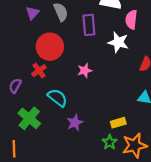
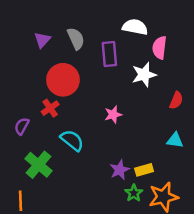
white star: (118, 42) -> (144, 75), turned -30
pink star: (85, 71) -> (113, 115), moved
purple star: (75, 123) -> (120, 170), moved

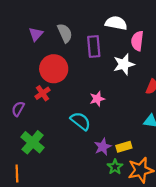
cyan semicircle: (72, 140) -> (80, 121), moved

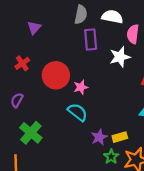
gray semicircle: (65, 33) -> (81, 15), moved, turned 36
red circle: (54, 69) -> (56, 75), moved
red cross: (43, 93) -> (22, 63), moved
pink star: (97, 99) -> (81, 87), moved

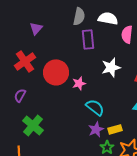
white star: (120, 57) -> (111, 67), moved
red cross: (22, 63) -> (25, 61), size x1.5
cyan semicircle: (78, 112) -> (95, 107), moved

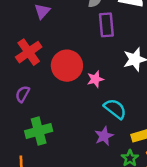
green cross: (33, 125) -> (39, 131), turned 35
purple star: (96, 129) -> (104, 136), moved

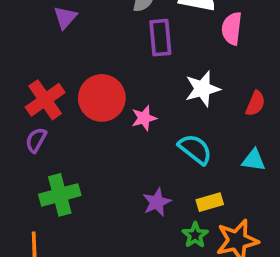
red cross: (29, 52) -> (45, 100), moved
cyan semicircle: (115, 109) -> (195, 149), moved

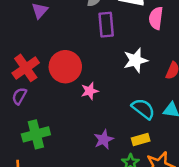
pink star: (144, 118) -> (90, 91), moved
cyan semicircle: (195, 149) -> (143, 109), moved

